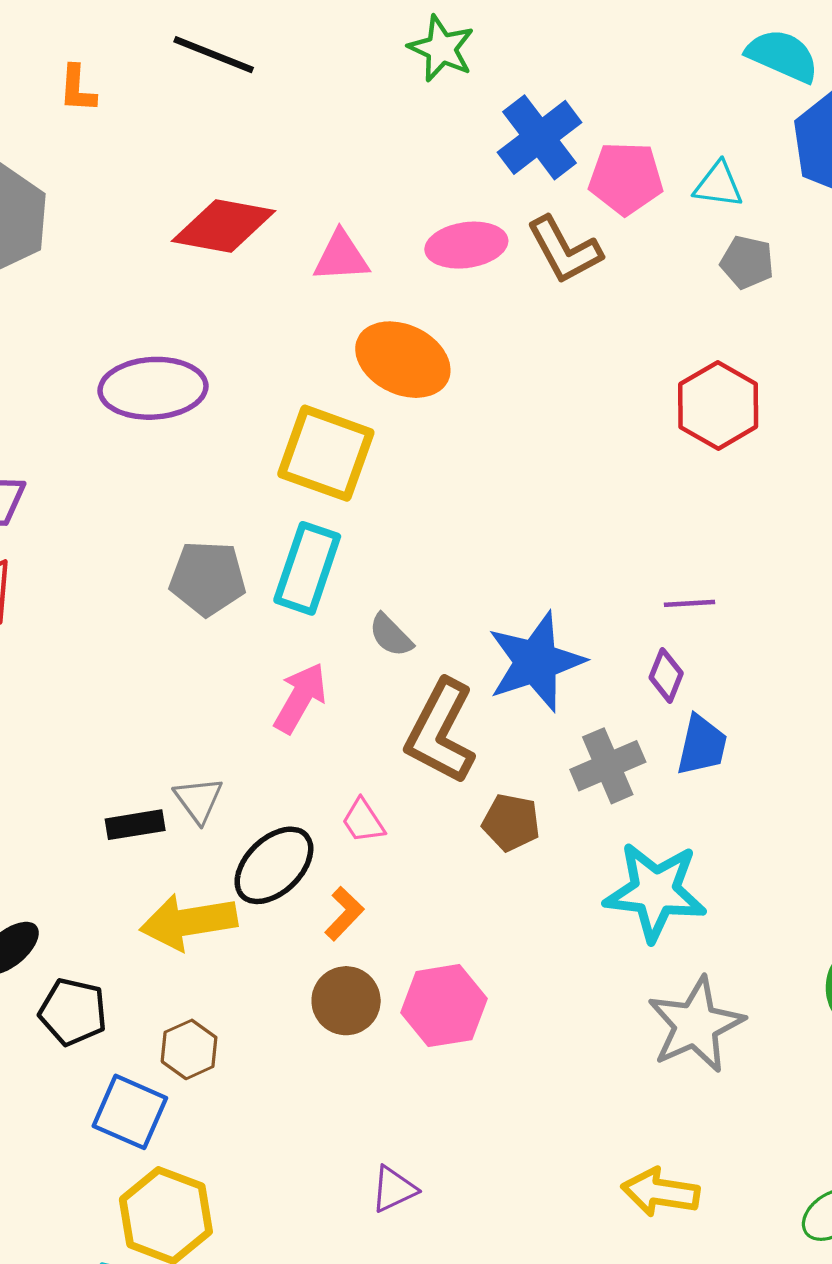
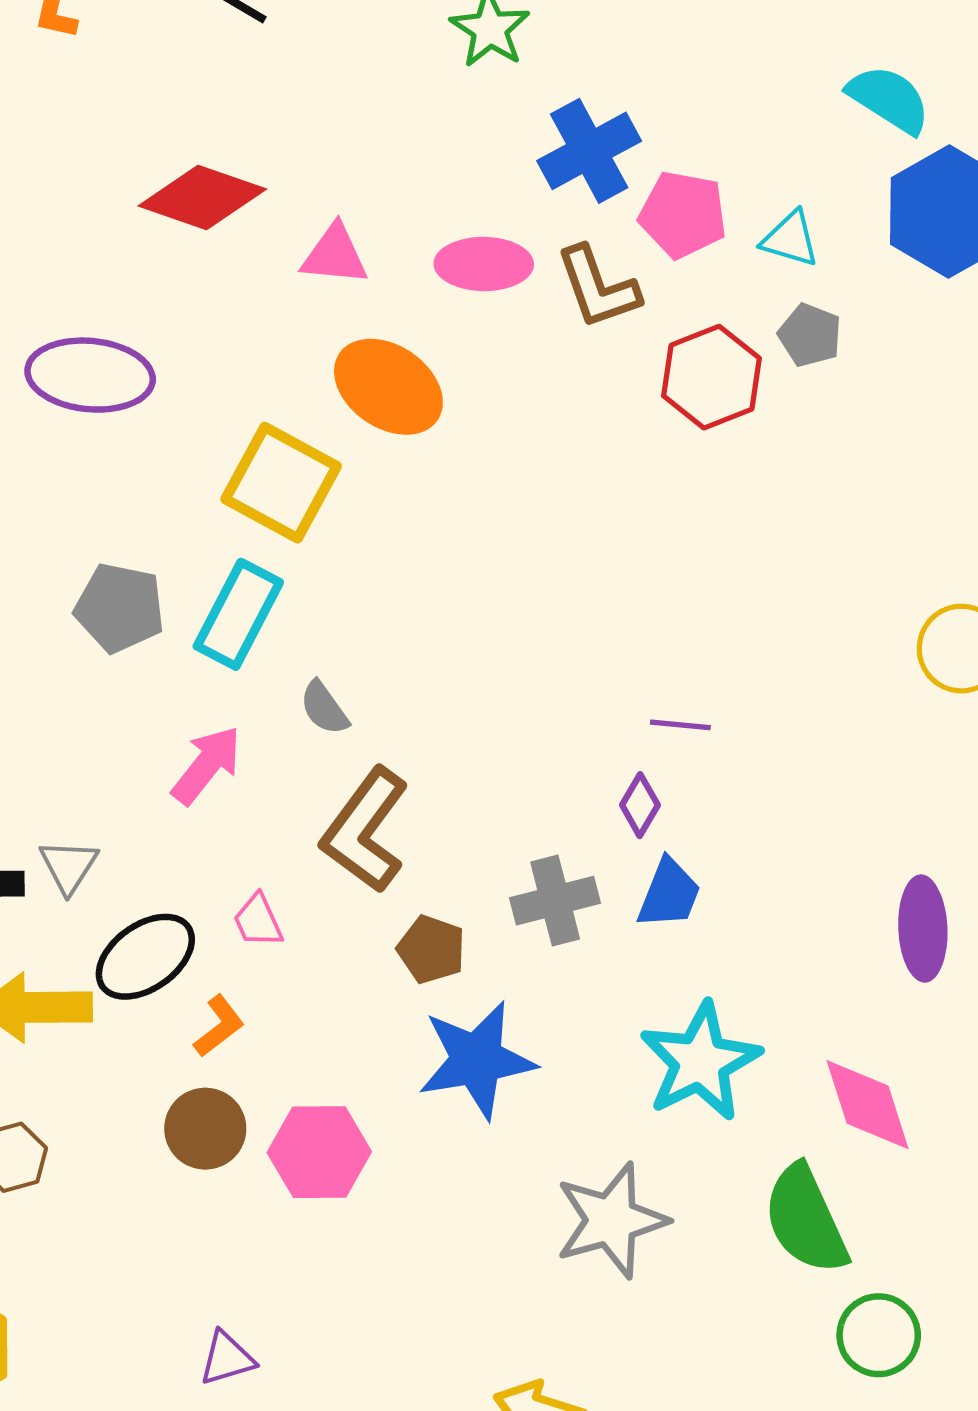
red hexagon: (718, 405) -> (712, 377), moved
blue star: (536, 662) -> (477, 1060), moved
cyan star: (655, 892) -> (700, 1062), moved, turned 30

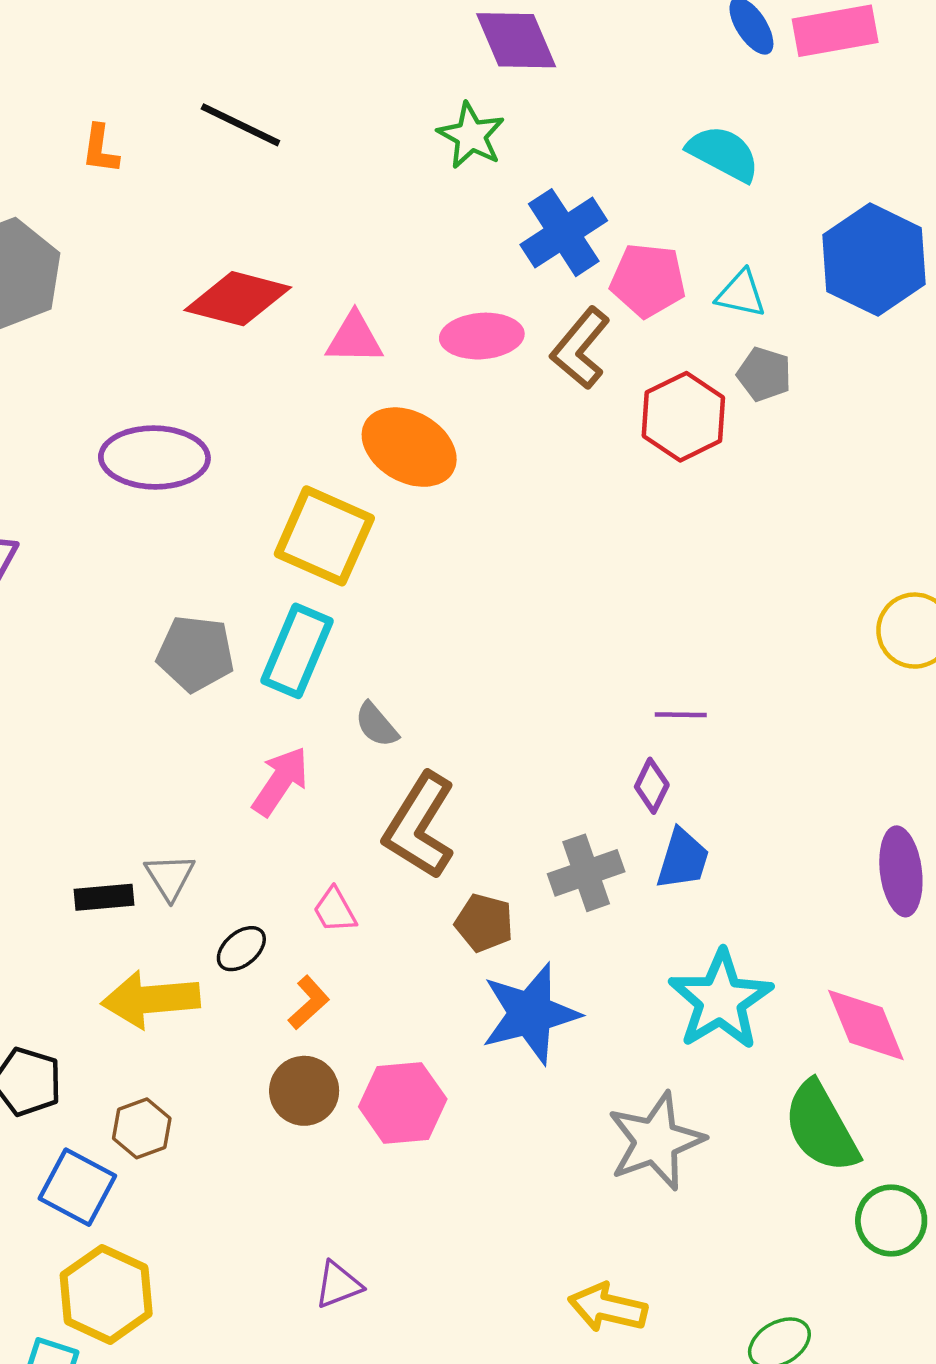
cyan semicircle: (889, 99) -> (723, 153), moved
brown L-shape: (598, 287) -> (580, 348), turned 64
black ellipse: (145, 957) -> (241, 949), size x0.6

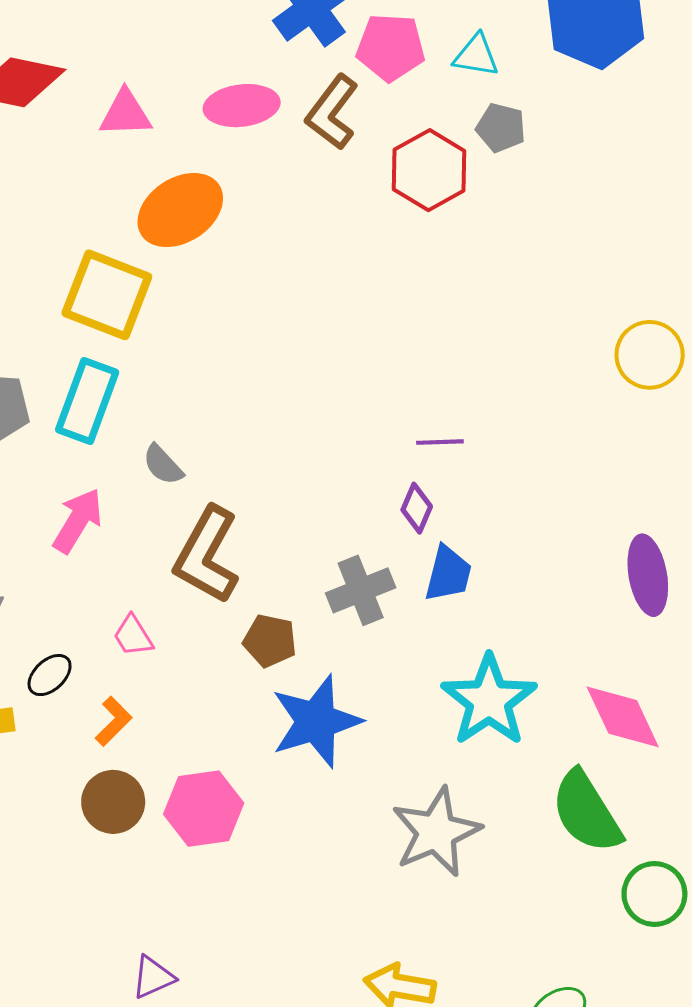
orange ellipse: (409, 447) -> (180, 210), turned -60

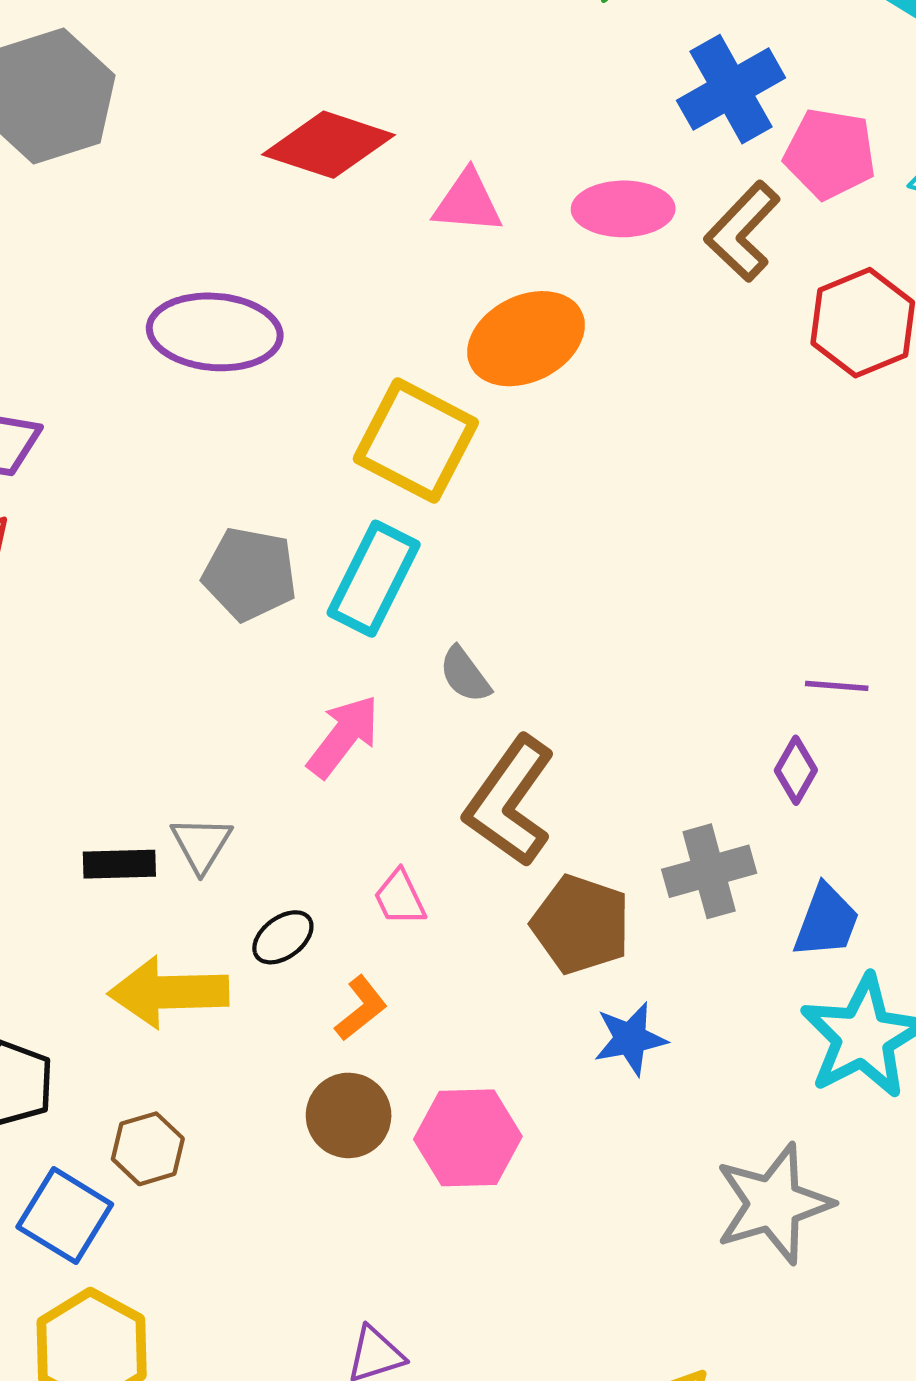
blue trapezoid: (448, 574) -> (826, 921), moved
brown pentagon: (270, 641) -> (581, 924), size x1.4
blue star: (316, 721) -> (630, 1039), size x0.6

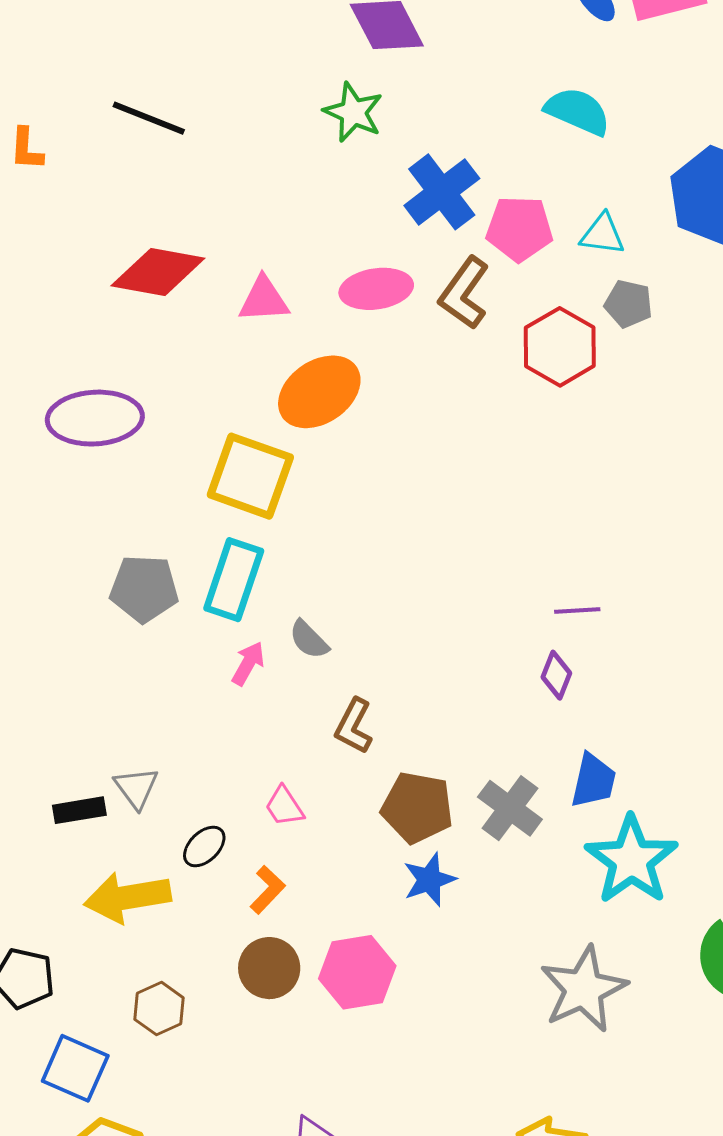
pink arrow: (343, 736) -> (248, 663), moved, size x0.7
brown L-shape: (510, 801) -> (354, 726), size x0.6
gray cross: (709, 871) -> (510, 808), moved, turned -30
blue star: (630, 1039) -> (429, 880), moved
brown hexagon: (148, 1149) -> (159, 1009), moved

